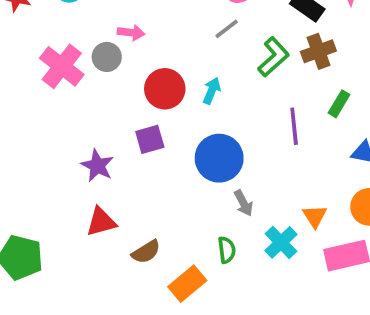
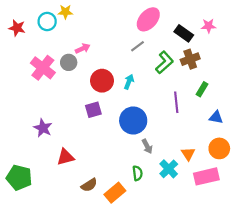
pink arrow: (131, 33) -> (83, 48), turned -32
purple star: (97, 166) -> (43, 128), moved
brown semicircle: (146, 252) -> (89, 185), moved

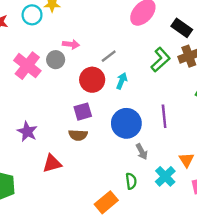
gray line: (138, 46) -> (109, 56), moved
pink arrow: (83, 48) -> (71, 44), turned 32
purple line: (176, 102) -> (164, 116), moved
brown semicircle: (89, 185) -> (78, 135), moved, turned 35

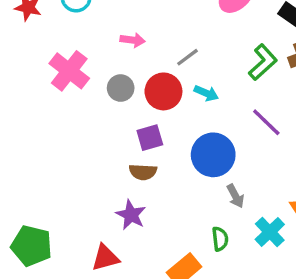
gray circle: (56, 60) -> (121, 88), moved
cyan arrow: (122, 81) -> (206, 93), turned 91
purple line: (164, 116) -> (266, 122), moved, turned -40
purple star: (27, 132) -> (131, 215), moved
red triangle: (52, 163) -> (105, 258), moved

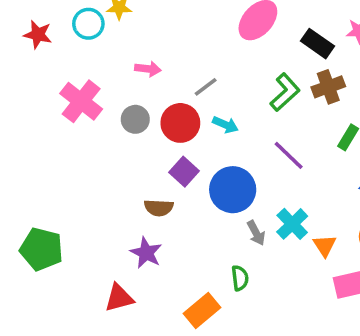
purple square: (150, 138) -> (184, 172), moved, turned -32
cyan cross: (270, 232) -> (292, 224), moved
green pentagon: (31, 246) -> (41, 249), moved

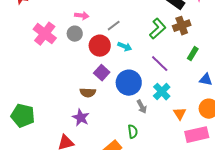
gray circle: (135, 119) -> (75, 34), moved
cyan cross: (292, 224) -> (162, 92), moved

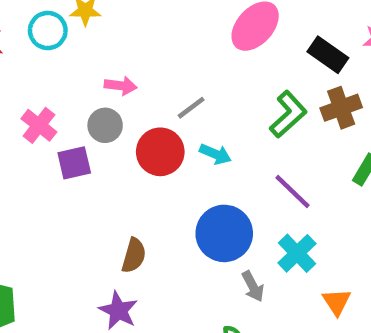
pink cross: (45, 34) -> (39, 125), size x0.7
purple square: (102, 73) -> (74, 163), moved, turned 35
brown semicircle: (88, 93) -> (134, 255), turned -77

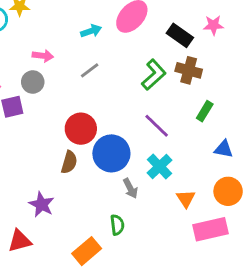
brown cross: (341, 108) -> (189, 70), turned 35
red circle: (160, 152) -> (81, 129), moved
cyan arrow: (215, 154) -> (91, 31), moved, turned -42
brown semicircle: (134, 255) -> (69, 162), moved

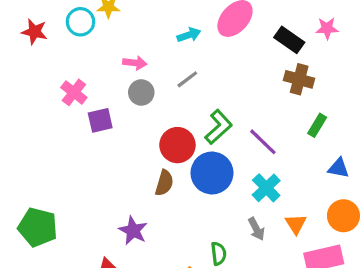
green L-shape: (154, 75) -> (219, 127), moved
gray circle: (33, 82) -> (141, 92), moved
gray arrow: (130, 188) -> (256, 229), moved

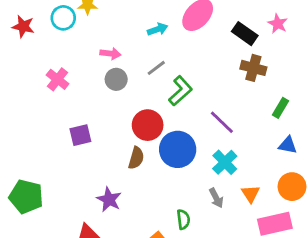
pink star: (327, 28) -> (278, 24), turned 30
purple square: (100, 120) -> (80, 135), moved
green rectangle: (317, 125) -> (281, 108), moved
green L-shape: (219, 127) -> (180, 91), moved

